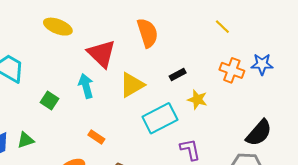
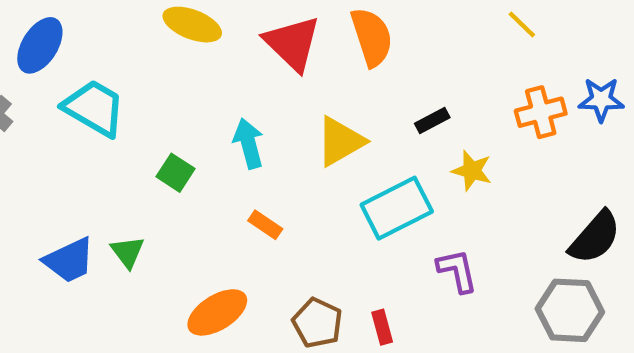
red triangle: (102, 54) -> (292, 43), moved
orange cross: (232, 70) -> (541, 112), turned -35
orange rectangle: (96, 137) -> (265, 225), moved
green triangle: (26, 140) -> (128, 252), turned -48

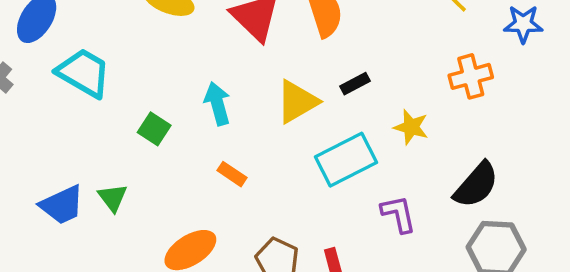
blue star: (601, 100) -> (523, 24), moved
black rectangle: (432, 120) -> (355, 84), moved
black semicircle: (595, 237) -> (476, 185), moved

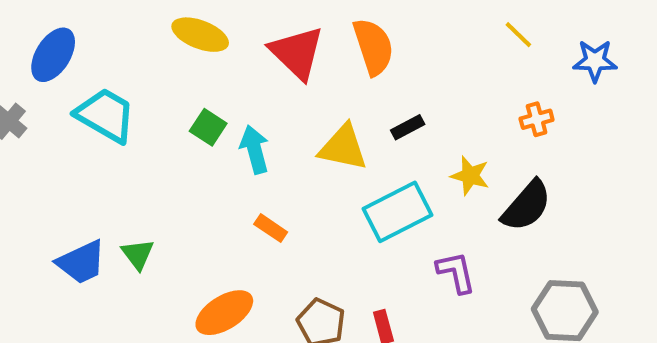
orange cross: (471, 76) -> (537, 119), size x0.7
yellow triangle: (297, 102) -> (343, 147), turned 42
green square: (154, 129) -> (208, 127), moved
black semicircle: (476, 185) -> (526, 206), moved

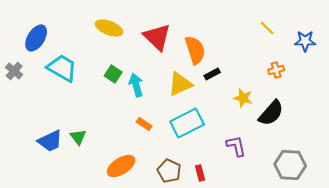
orange semicircle: (373, 47) -> (195, 50), moved
yellow triangle: (343, 147) -> (180, 84), turned -36
cyan rectangle: (398, 212) -> (187, 123), moved

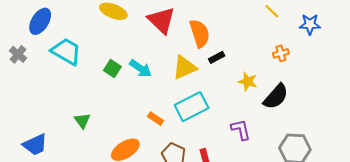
green square: (113, 74) -> (112, 68), moved
cyan arrow: (136, 85) -> (140, 68), turned 140
orange rectangle: (144, 124) -> (155, 119), moved
blue trapezoid: (50, 141) -> (35, 145), moved

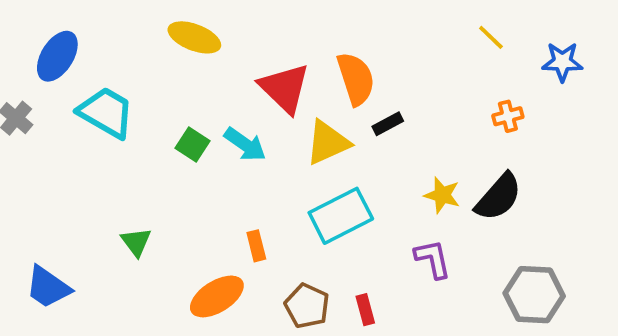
red triangle: (161, 20) -> (284, 88), moved
yellow star: (248, 81) -> (442, 195), moved
orange rectangle: (155, 119) -> (256, 246), moved, turned 42
blue trapezoid: (35, 145) -> (48, 287), turned 60

